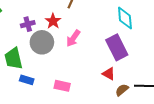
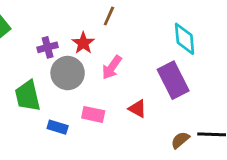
red triangle: (109, 74) -> (137, 109), moved
blue rectangle: (27, 80) -> (58, 127), moved
pink rectangle: (62, 86) -> (93, 114), moved

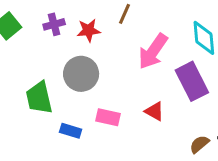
red star: (83, 43) -> (89, 30), moved, turned 30
purple cross: (48, 47) -> (54, 24), moved
pink arrow: (112, 67) -> (153, 51), moved, size x1.4

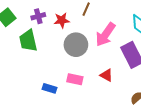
gray circle: (81, 74) -> (76, 45), moved
green trapezoid: (39, 98) -> (28, 41), moved

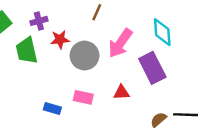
red star: (62, 20) -> (60, 39), moved
red triangle: (106, 75) -> (122, 92), turned -32

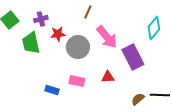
cyan diamond: (162, 32) -> (154, 28), moved, turned 45
pink arrow: (120, 43) -> (107, 37), turned -75

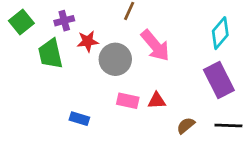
purple rectangle: (133, 57) -> (219, 80), moved
pink rectangle: (77, 81) -> (128, 101), moved
brown semicircle: (138, 99) -> (186, 126), moved

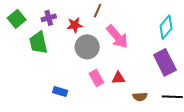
red star: (88, 41) -> (75, 25), moved
pink rectangle: (128, 101) -> (96, 78), turned 49
brown semicircle: (186, 126) -> (140, 97), turned -144

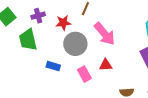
red triangle: (118, 78) -> (106, 65), moved
blue rectangle: (60, 91) -> (53, 66), moved

